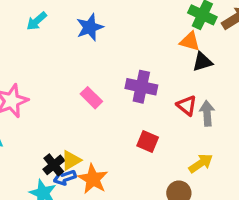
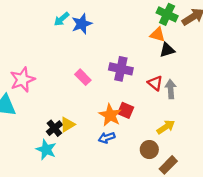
cyan arrow: (37, 21) -> (62, 19), moved
blue arrow: (65, 177) -> (107, 138), moved
orange star: (93, 179) -> (110, 115), moved

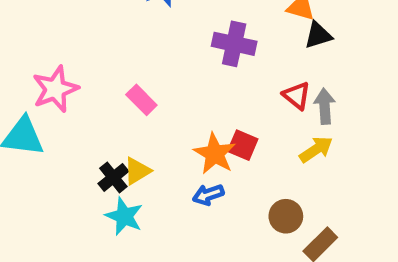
purple cross: (121, 69) -> (234, 44), moved
pink rectangle: (83, 77) -> (141, 100), moved
yellow arrow: (166, 127) -> (316, 149), moved
cyan star: (46, 150) -> (124, 216), moved

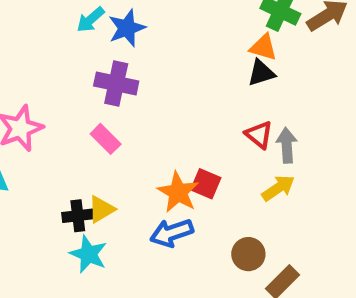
black triangle: (318, 35) -> (261, 73), moved
purple cross: (234, 44) -> (116, 84), moved
black cross: (113, 177) -> (78, 216), turned 32
blue arrow: (208, 195) -> (172, 233), size x1.4

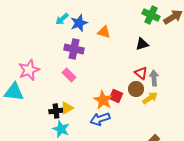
orange triangle: (263, 47) -> (104, 32), moved
brown circle: (248, 254) -> (136, 89), moved

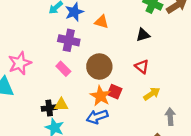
gray arrow: (154, 78) -> (170, 117), moved
brown circle: (136, 89) -> (99, 67), moved, size x1.5
yellow triangle: (67, 108) -> (61, 105), turned 32

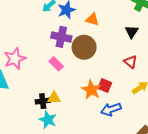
black triangle: (143, 35) -> (132, 32), turned -40
brown circle: (99, 67) -> (84, 47), moved
blue arrow: (97, 117) -> (111, 109), moved

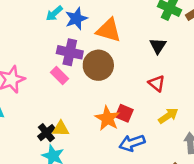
orange triangle: (92, 19) -> (109, 30), size x1.5
pink rectangle: (56, 64) -> (59, 76), moved
black cross: (43, 101) -> (46, 133), turned -32

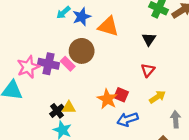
purple cross: (70, 52) -> (48, 64), moved
brown circle: (98, 65) -> (82, 51), moved
red triangle: (157, 83) -> (148, 70), turned 32

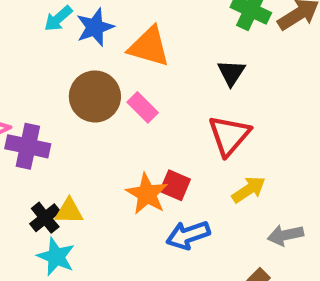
purple cross: (48, 64) -> (28, 146), moved
pink rectangle: (68, 64) -> (143, 107), moved
red triangle: (148, 70) -> (229, 135), size x1.5
gray arrow: (176, 119) -> (285, 235), turned -98

